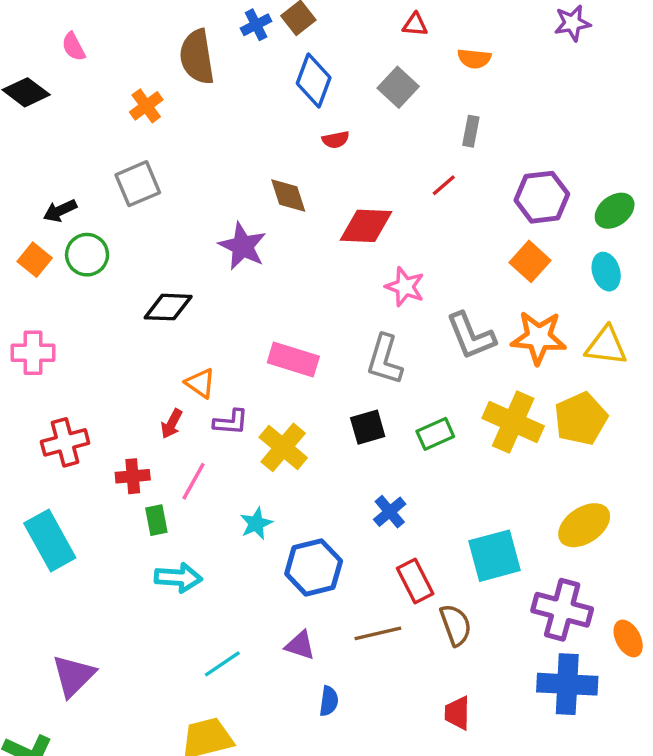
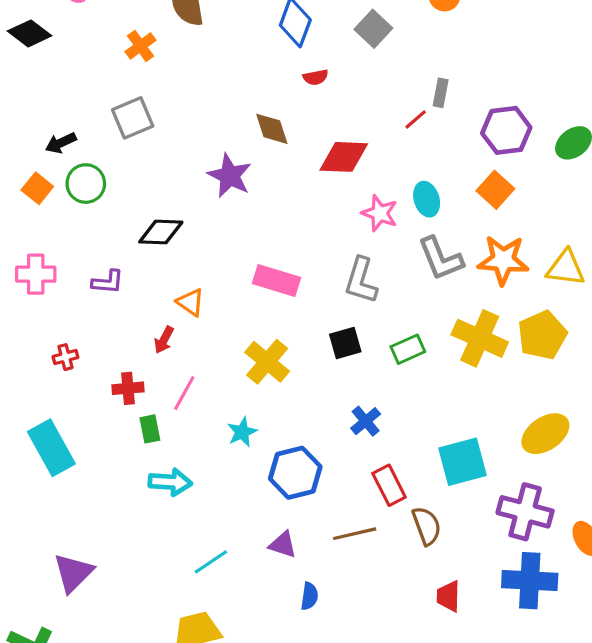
gray rectangle: (471, 131) -> (441, 93), moved
cyan ellipse: (606, 272) -> (427, 199), moved
purple L-shape: (231, 422) -> (108, 282), moved
red cross: (65, 442) -> (65, 357), size x0.6
red trapezoid: (457, 713) -> (448, 596), moved

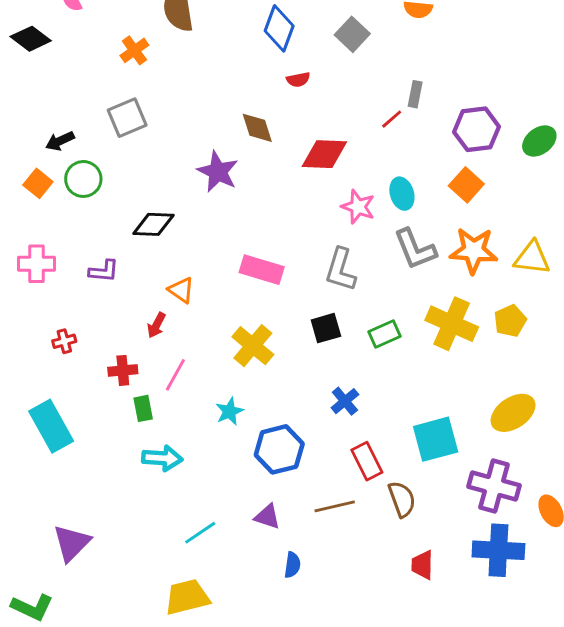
yellow pentagon: (542, 335) -> (510, 321), size x0.7

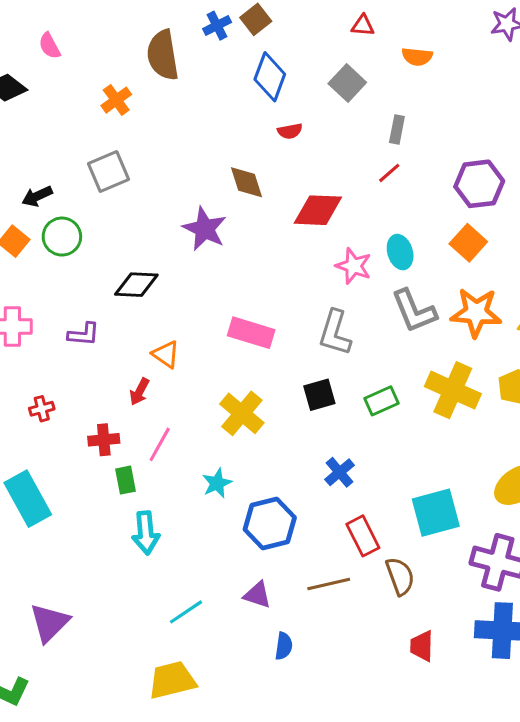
gray rectangle: (415, 94) -> (397, 130), moved
cyan arrow: (162, 458) -> (146, 533), turned 81

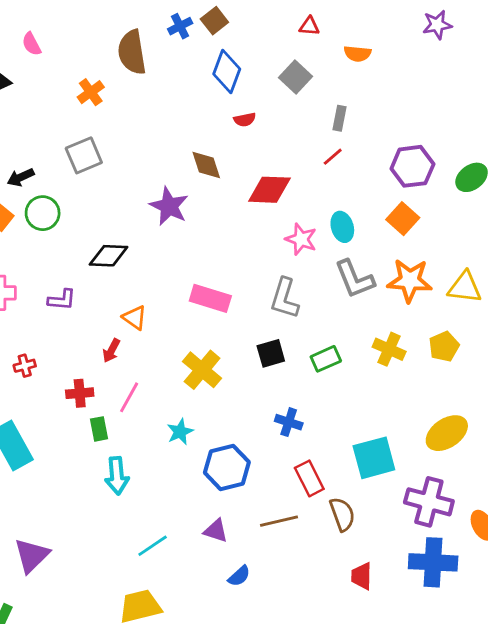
yellow cross: (453, 390) -> (389, 349), size x0.7
blue cross: (340, 472) -> (289, 422), turned -32
blue semicircle: (284, 646) -> (239, 576), turned 40

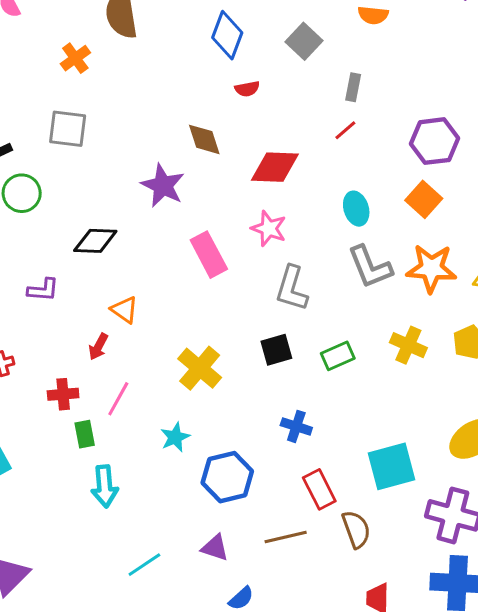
gray square: (84, 155) -> (68, 129), turned 30
pink star: (301, 239) -> (269, 228), moved
pink rectangle: (210, 298) -> (209, 255), moved, turned 45

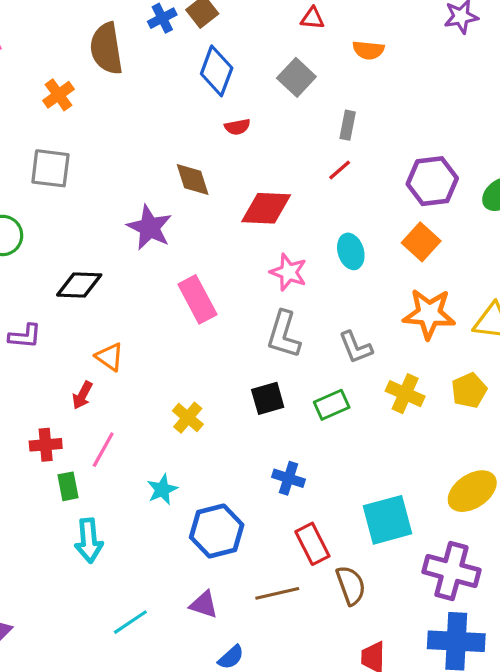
pink star: (269, 228) -> (288, 272), moved
gray L-shape: (370, 267) -> (356, 347), moved, size x0.7
yellow cross: (200, 368) -> (188, 418), size x0.7

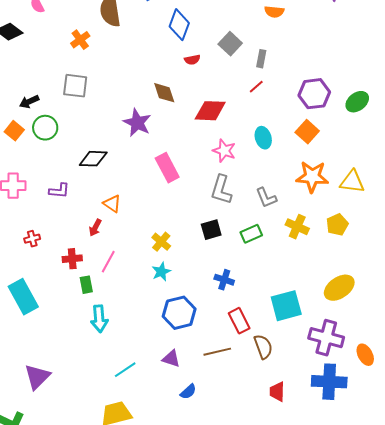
gray square: (296, 77) -> (230, 44), moved
cyan star: (162, 489) -> (161, 272), moved

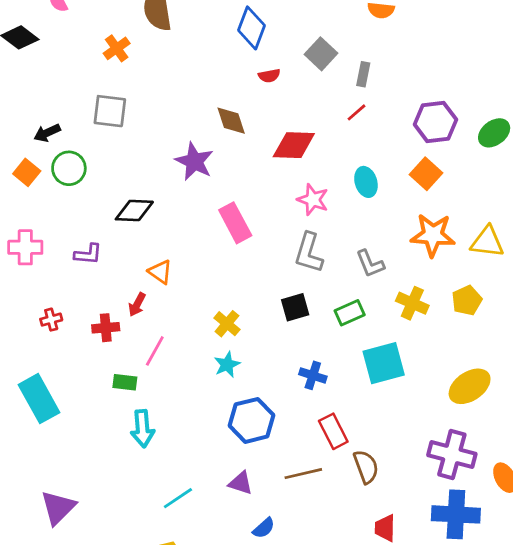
red cross: (72, 259) -> (106, 328), moved
green rectangle: (86, 285) -> (125, 382), turned -72
cyan square: (286, 306) -> (384, 363), moved

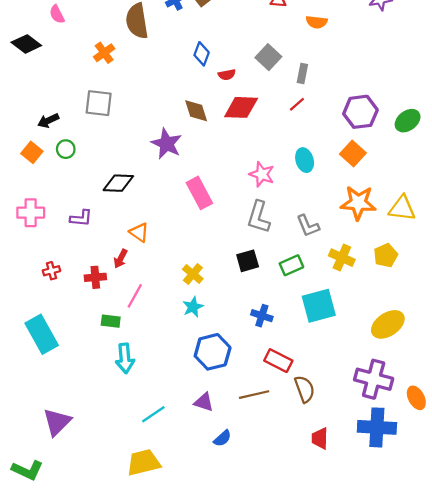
blue diamond: (252, 28) -> (202, 54), moved, size x0.7
red diamond: (294, 145) -> (241, 107), moved
green circle: (69, 168) -> (66, 149), size x0.7
red rectangle: (333, 431) -> (278, 361), turned -36

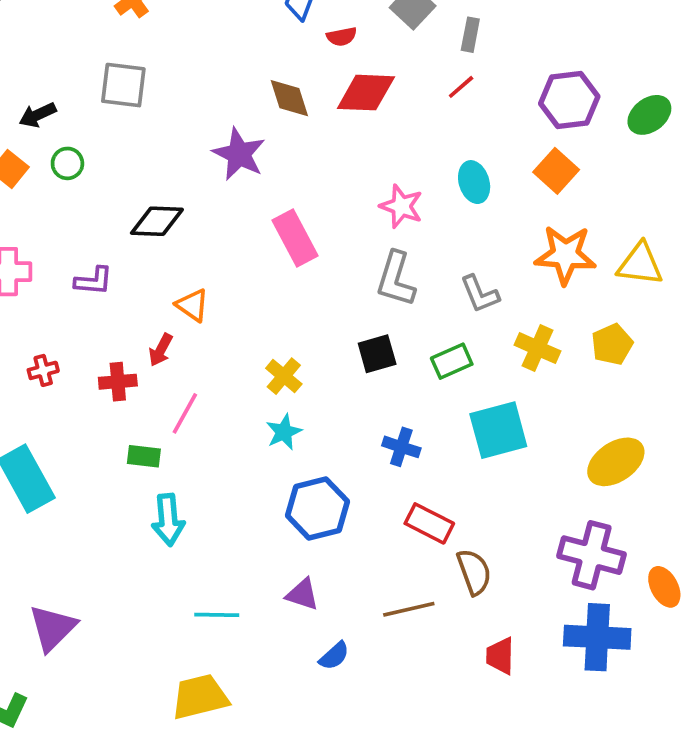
brown line: (254, 395) -> (409, 609), moved
cyan line: (153, 414) -> (217, 615), turned 35

